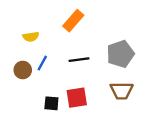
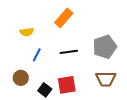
brown circle: (23, 70) -> (21, 78), moved
black square: (51, 103) -> (45, 90), turned 32

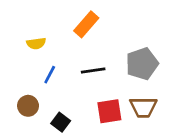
red square: (67, 85) -> (109, 111), moved

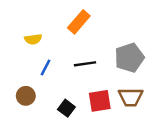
black square: (61, 122) -> (66, 108), moved

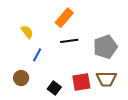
yellow semicircle: (33, 39) -> (27, 32), turned -120
black line: (85, 64) -> (69, 41), moved

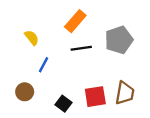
gray pentagon: (105, 47) -> (119, 40), moved
brown trapezoid: (106, 79) -> (125, 93), turned -80

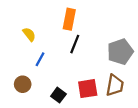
orange rectangle: (75, 21) -> (69, 19), turned -30
gray pentagon: (119, 40) -> (120, 52), moved
black line: (81, 48) -> (75, 44), turned -60

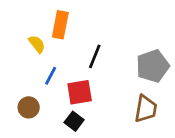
orange rectangle: (69, 19) -> (60, 25), moved
red square: (88, 89) -> (80, 92), moved

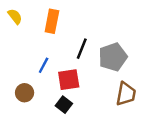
yellow semicircle: (37, 44) -> (15, 16), moved
gray pentagon: (153, 66) -> (113, 57), moved

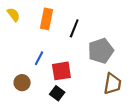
black line: (82, 49) -> (74, 28), moved

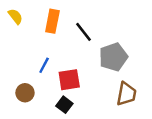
black line: (74, 28) -> (83, 32), turned -60

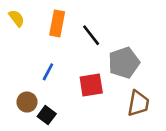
red square: (69, 80) -> (91, 85), moved
black square: (64, 105) -> (47, 115), moved

